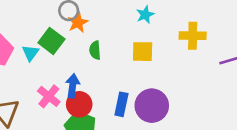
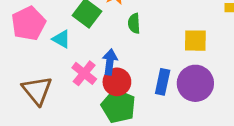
yellow square: (143, 52) -> (195, 41), moved
cyan triangle: (30, 53) -> (61, 39), moved, turned -36

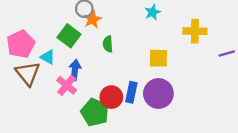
blue arrow: (110, 62) -> (75, 70), moved
red circle: (117, 82) -> (111, 97), moved
brown triangle: (37, 90) -> (28, 73), moved

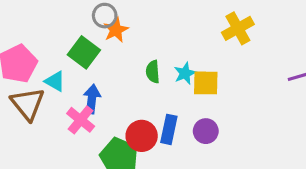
cyan star: (153, 12) -> (185, 73), moved
yellow cross: (195, 31) -> (238, 28), moved, turned -30
green semicircle: (108, 44) -> (153, 72), moved
purple circle: (158, 94) -> (206, 131), size x0.6

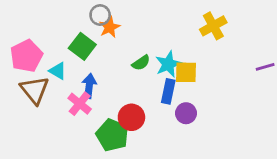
green semicircle: (153, 72) -> (141, 63), turned -120
cyan star: (185, 73) -> (168, 64), size x1.4
blue rectangle: (169, 129) -> (168, 91), moved

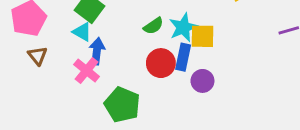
cyan triangle: (58, 71) -> (82, 32), moved
brown triangle: (35, 90) -> (37, 56), size x0.6
red circle: (131, 117) -> (161, 63), moved

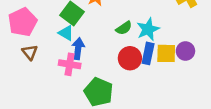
yellow square: (202, 36) -> (166, 53), moved
pink cross: (87, 71) -> (70, 64), turned -30
purple circle: (202, 81) -> (185, 51), moved

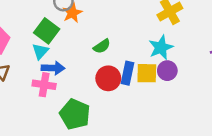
cyan star: (148, 29) -> (161, 48), moved
cyan triangle: (66, 33) -> (40, 51), turned 42
blue arrow: (78, 49) -> (53, 68), turned 85

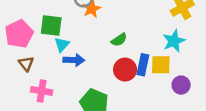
green square: (47, 31) -> (51, 25), moved, turned -30
purple circle: (167, 71) -> (181, 85), moved
pink cross: (44, 85) -> (42, 91), moved

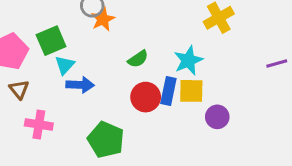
green square: (51, 25) -> (51, 41), turned -30
cyan star: (174, 41) -> (188, 60), moved

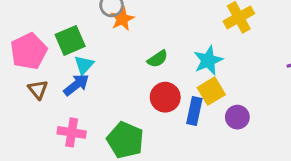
blue arrow: (80, 85) -> (76, 85), moved, turned -40
blue rectangle: (168, 91) -> (194, 111), moved
yellow square: (191, 91) -> (211, 91), turned -32
pink cross: (39, 124) -> (72, 132), moved

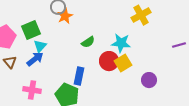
cyan star: (208, 60) -> (121, 43), turned 30
red circle: (165, 97) -> (109, 61), moved
blue rectangle: (194, 111) -> (79, 76), moved
purple circle: (237, 117) -> (149, 80), moved

